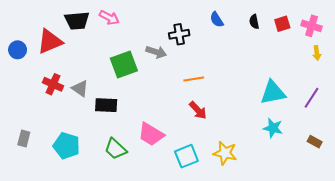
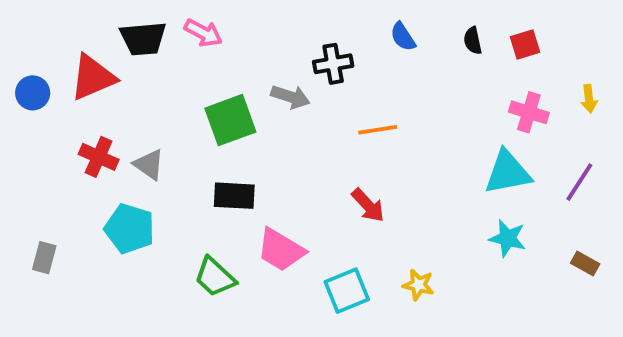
pink cross: (312, 26) -> (529, 112), moved
orange line: (194, 79) -> (378, 130), moved
black rectangle: (106, 105) -> (234, 196), moved
cyan pentagon: (67, 146) -> (130, 229), moved
yellow star: (225, 153) -> (418, 285), size x0.7

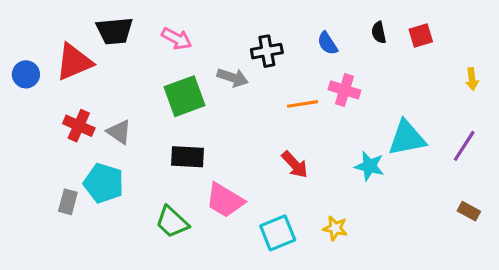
pink arrow: (203, 33) -> (177, 39), moved
blue semicircle: (403, 37) -> (327, 43), moved
pink cross: (529, 112) -> (345, 90), moved
cyan star: (508, 238) -> (369, 166), moved
gray rectangle: (44, 258) -> (68, 202), moved

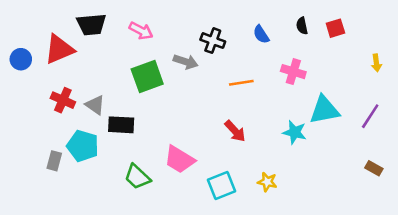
black cross: (267, 51) -> (213, 41), turned 30
pink cross: (345, 90) -> (293, 72), moved
black rectangle: (188, 157) -> (121, 125), moved

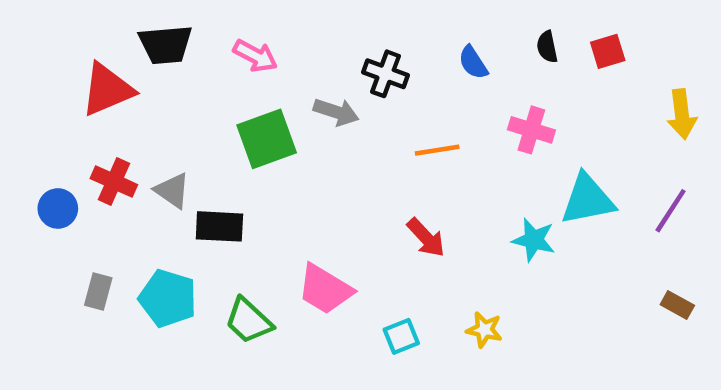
blue circle: (21, 59) -> (58, 208), moved
yellow arrow: (376, 63) -> (682, 114), size x1.5
cyan pentagon: (83, 146) -> (168, 298), moved
cyan square: (221, 186) -> (401, 336), size x0.7

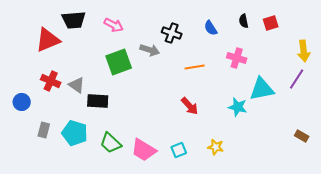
blue circle: (58, 208) -> (22, 102), moved
purple line: (671, 211) -> (297, 79), moved
pink trapezoid: (325, 289) -> (144, 150), moved

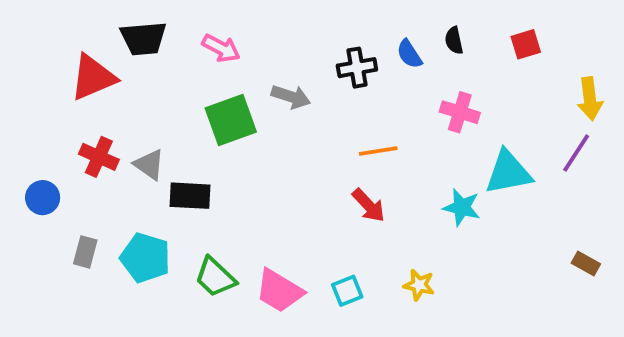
black semicircle: (244, 21) -> (454, 40), moved
black cross: (172, 33) -> (357, 68), moved, turned -30
orange line: (195, 67) -> (378, 151), moved

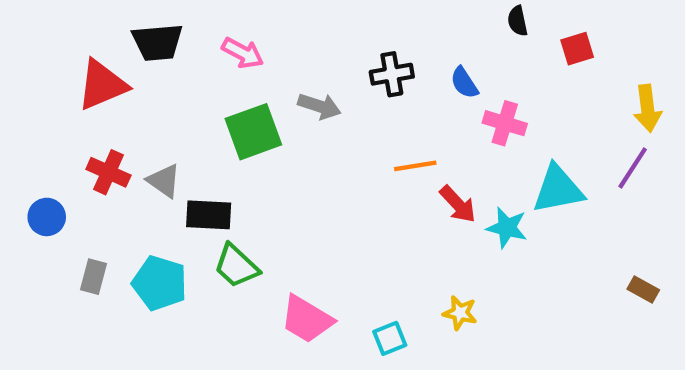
black semicircle: (454, 40) -> (518, 21), moved
blue semicircle: (409, 54) -> (464, 83), moved
red arrow: (369, 205) -> (458, 204), moved
green trapezoid: (215, 277) -> (236, 266), moved
cyan square: (347, 291) -> (390, 338), moved

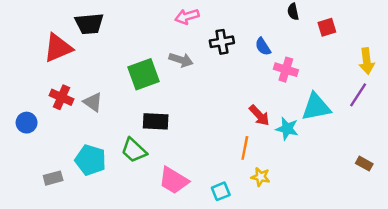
pink arrow: (243, 53) -> (187, 16), moved, turned 135
orange line: (415, 166) -> (245, 148), moved, turned -70
black rectangle: (209, 215) -> (156, 121), moved
gray rectangle: (94, 277) -> (53, 178), moved, turned 60

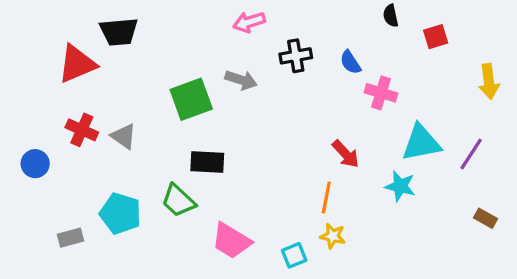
purple line: (358, 95) -> (471, 154), moved
cyan star: (287, 129) -> (400, 186), moved
yellow star: (261, 177) -> (333, 236), moved

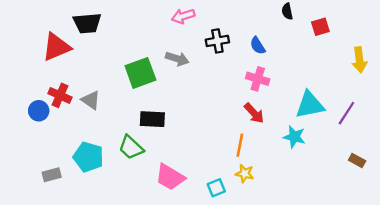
pink cross: (381, 93) -> (258, 79), moved
blue circle: (35, 164) -> (39, 111), moved

